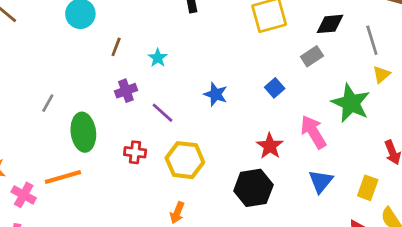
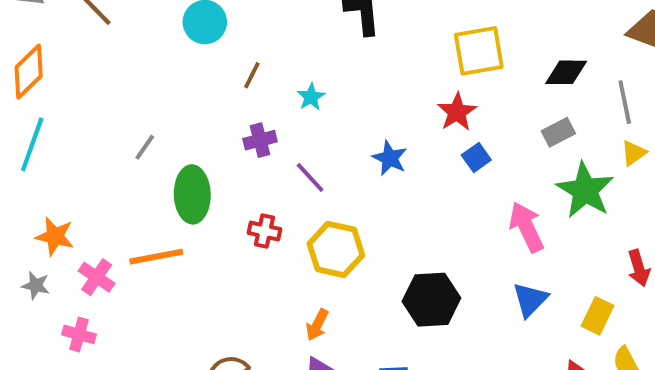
gray rectangle: (312, 56) -> (558, 132), moved
red star: (270, 146) -> (457, 112), moved

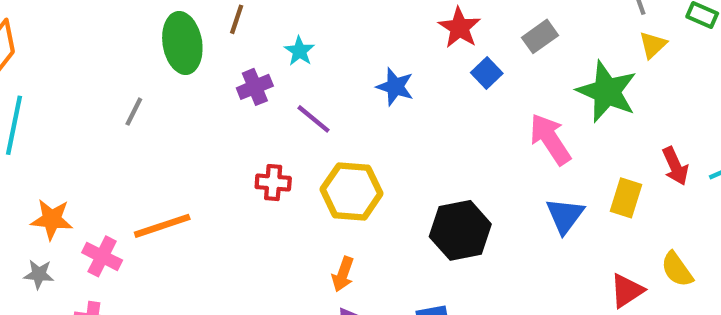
cyan star: (311, 97) -> (299, 51), moved
gray rectangle: (558, 132) -> (540, 36), moved
green ellipse: (192, 194) -> (182, 43), moved
yellow rectangle: (598, 316) -> (626, 198), moved

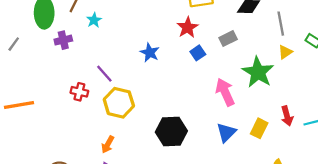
cyan star: (299, 51) -> (94, 20), moved
purple cross: (255, 87) -> (63, 40), moved
purple line: (313, 119) -> (104, 74), moved

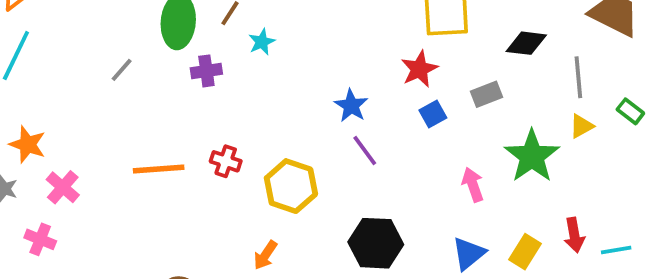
purple line: (104, 74) -> (365, 151), moved
pink arrow: (225, 92) -> (473, 185), size x0.7
orange line: (19, 105) -> (159, 169), moved

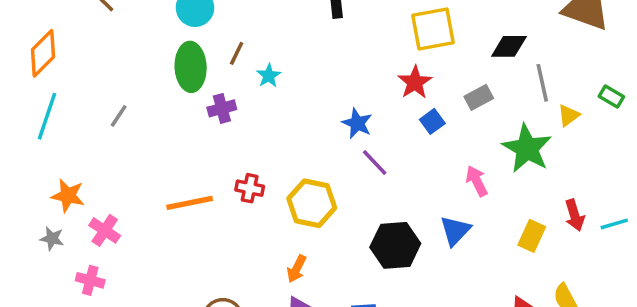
gray line: (122, 70) -> (119, 116), moved
gray line: (578, 77) -> (542, 83), moved
blue triangle: (469, 253) -> (455, 231), moved

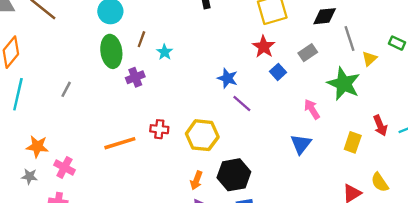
black hexagon: (395, 245) -> (234, 175), moved

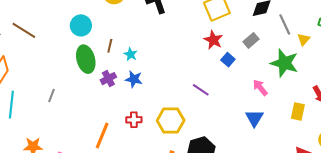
blue star: (227, 78) -> (134, 79), moved
orange line: (120, 143) -> (102, 135), turned -44

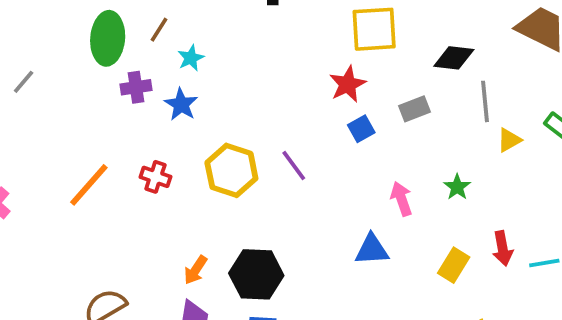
green star: (284, 63) -> (457, 187), moved, size x0.5
blue triangle: (254, 118) -> (372, 250), turned 36
yellow hexagon: (171, 120) -> (231, 170), moved

